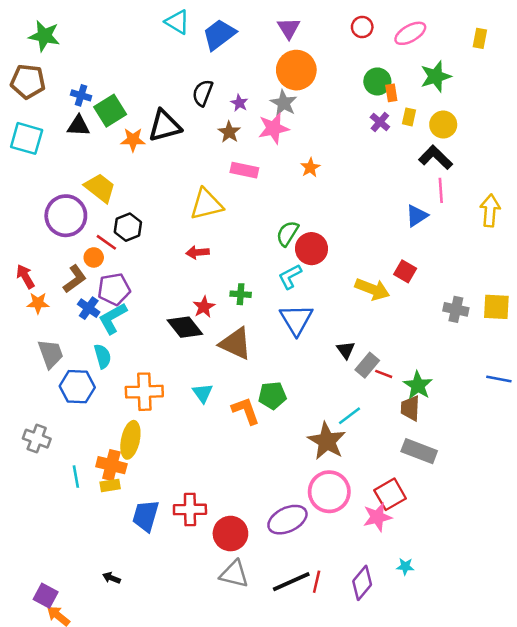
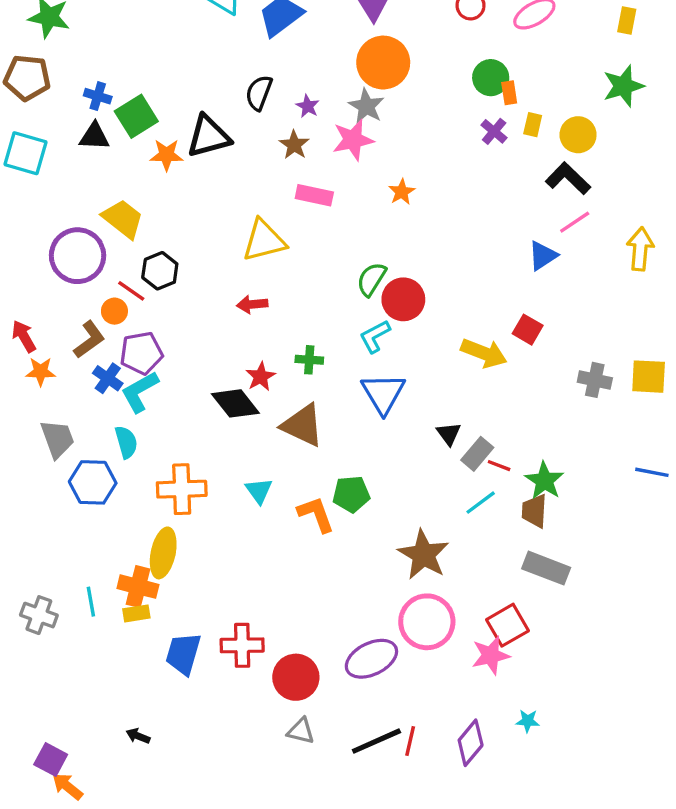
green star: (436, 76) -> (623, 86), moved
pink line: (441, 190) -> (575, 222), turned 60
cyan line: (349, 416) -> (481, 503), moved
gray cross: (37, 439) -> (39, 615), moved
gray triangle: (234, 574) -> (301, 731), size x0.7

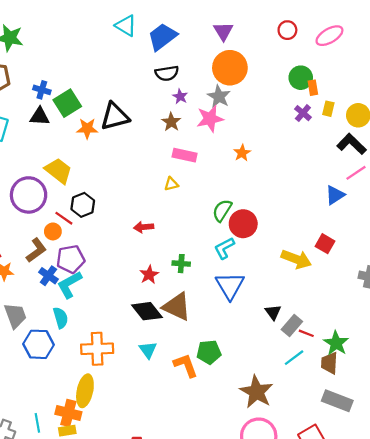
black semicircle: (259, 93) -> (167, 73), moved, turned -120
yellow triangle: (264, 241) -> (171, 184), moved, size x0.5
black diamond: (235, 403) -> (147, 311), moved

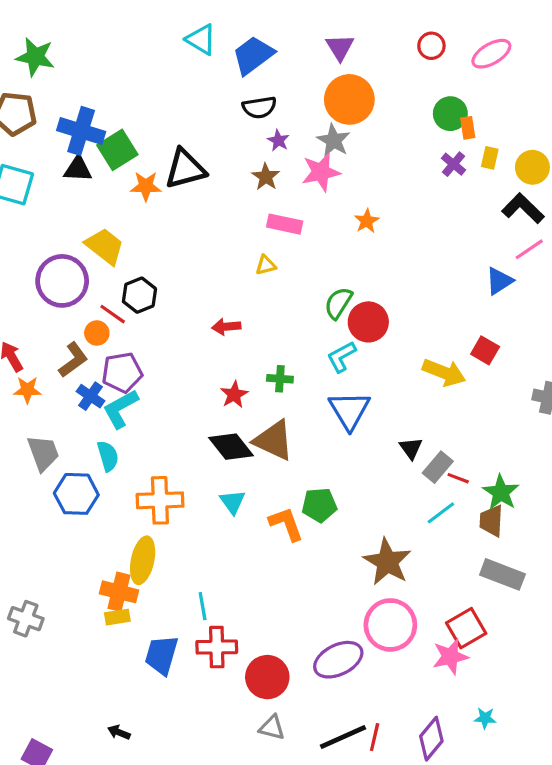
blue cross: (42, 90) -> (81, 131), size x1.8
cyan line: (37, 423) -> (203, 606), moved

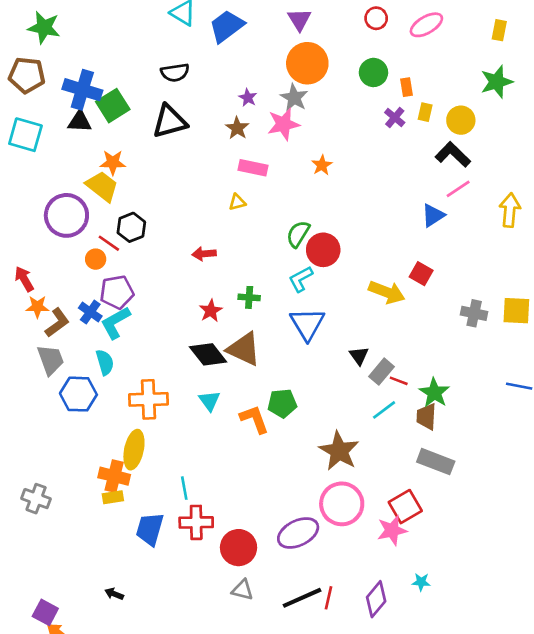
black semicircle: (259, 107) -> (175, 72), moved
green circle: (450, 114) -> (373, 72), moved
orange star: (146, 186) -> (113, 162), moved
brown L-shape: (73, 360) -> (57, 323), moved

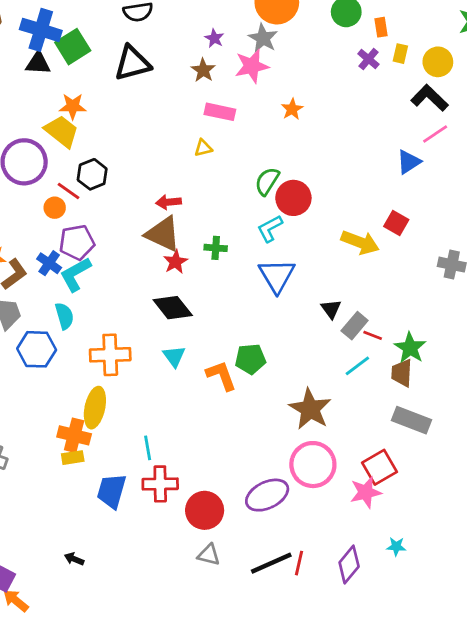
brown triangle: (244, 349) -> (163, 234), moved

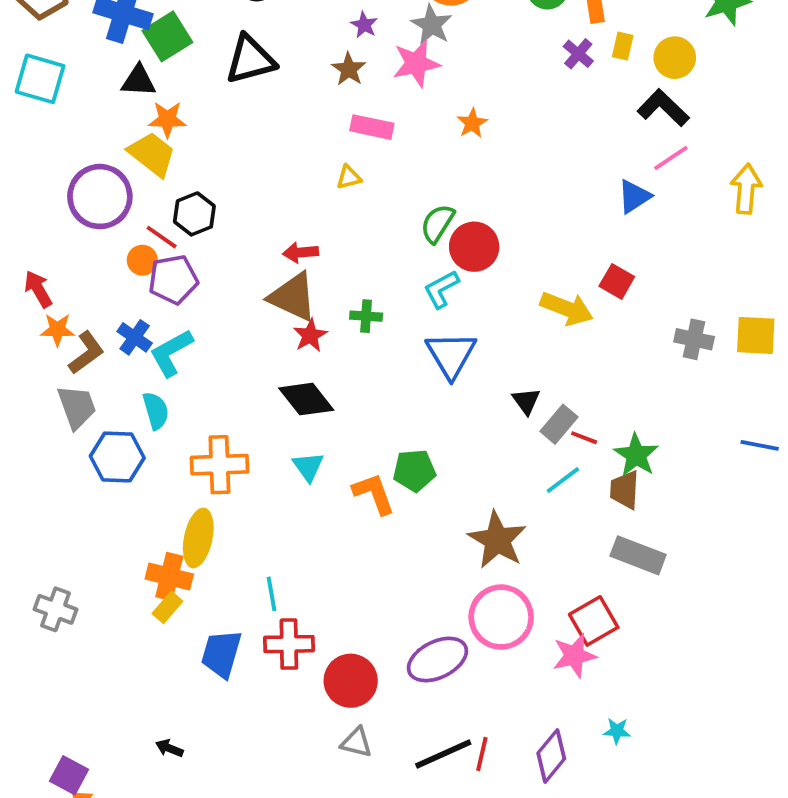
black triangle: (38, 63) -> (138, 81), moved
purple pentagon: (77, 242) -> (173, 279), moved
yellow rectangle: (73, 458) -> (167, 607), turned -40

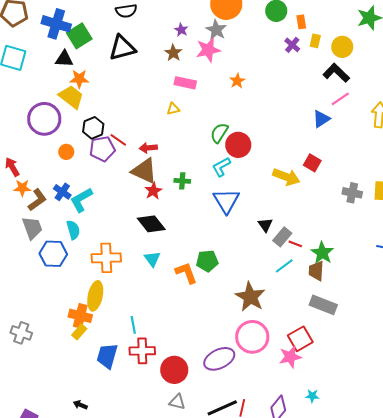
red line: (162, 237) -> (118, 140), moved
purple pentagon: (173, 279) -> (102, 149), moved

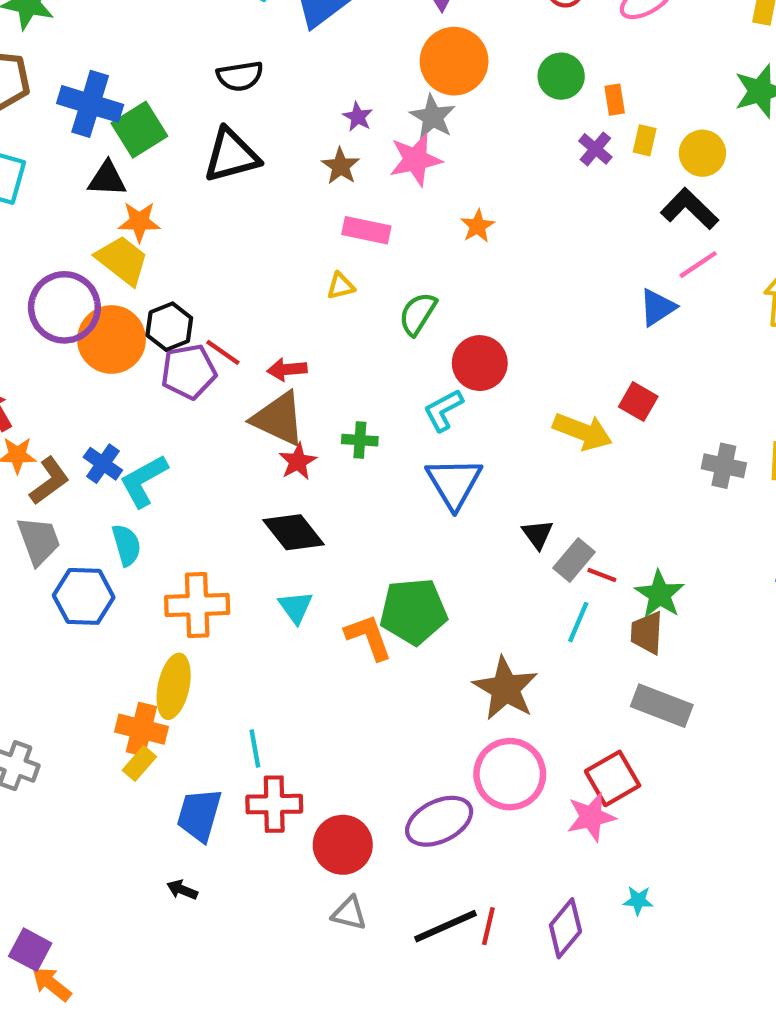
green semicircle: (219, 133) -> (418, 314), moved
orange circle: (66, 152) -> (111, 339), moved, size x2.0
green pentagon: (207, 261) -> (413, 611), size x1.4
cyan line: (284, 266) -> (578, 622), turned -30
black arrow: (80, 405) -> (182, 890), moved

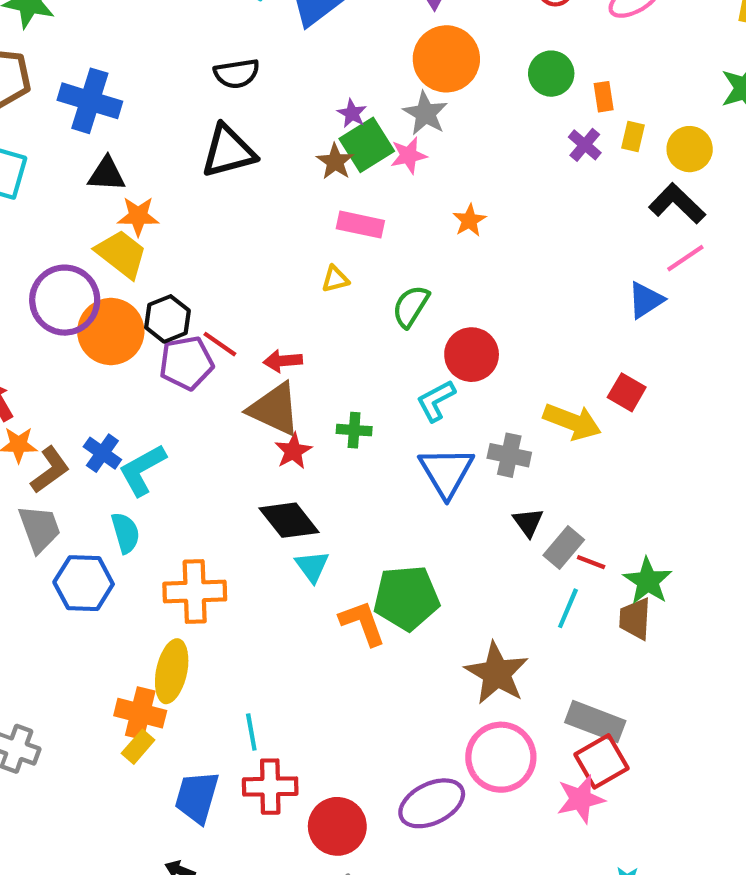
green square: (139, 130) -> (367, 145), moved
pink star: (416, 160) -> (409, 155), size x0.7
gray cross: (724, 466) -> (509, 455), moved
cyan triangle: (296, 607) -> (312, 566), moved
gray rectangle: (662, 706) -> (595, 722), moved

